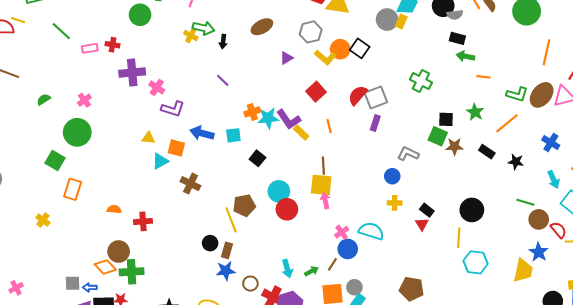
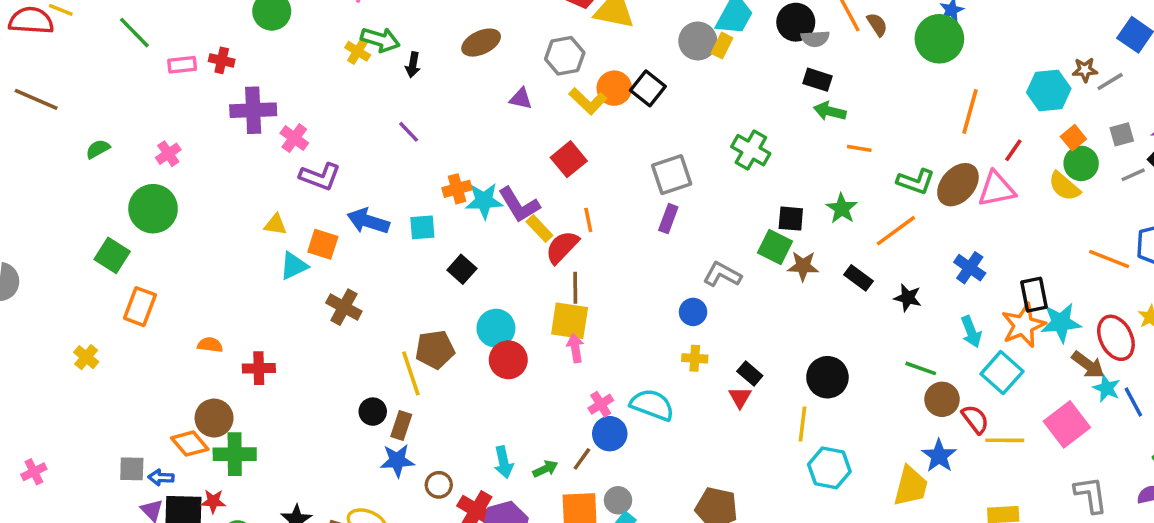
purple triangle: (286, 58) -> (521, 99), turned 40
red semicircle: (358, 95) -> (562, 247), moved

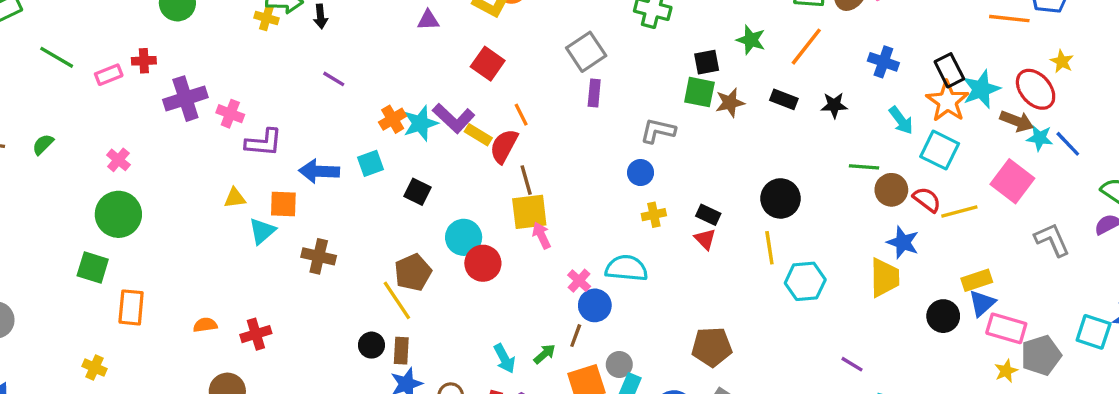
green semicircle: (98, 149) -> (43, 144), moved

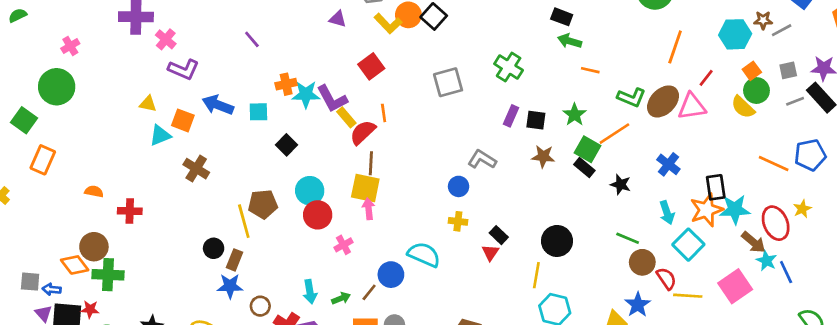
green square: (699, 92) -> (587, 149), moved
purple rectangle: (594, 93) -> (511, 116), moved
pink cross: (579, 281) -> (343, 245), moved

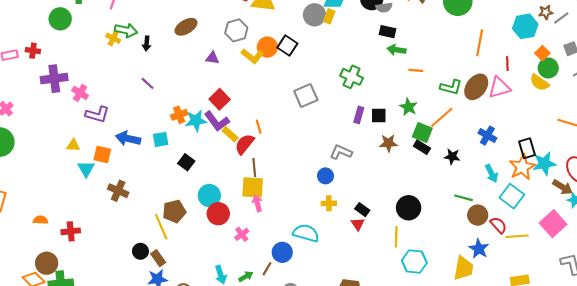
red square: (371, 66) -> (220, 99), moved
red line: (706, 78) -> (507, 64), turned -32
cyan triangle: (160, 135) -> (86, 169), turned -30
brown rectangle: (234, 260) -> (158, 258), turned -49

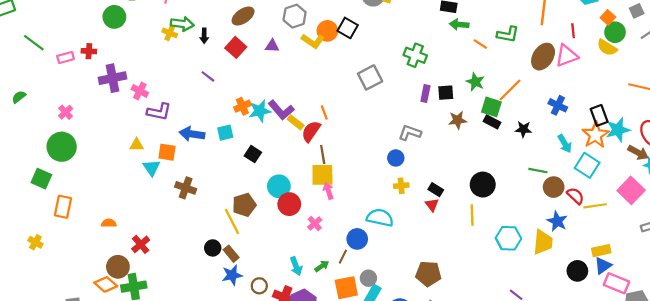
orange line: (416, 70) -> (480, 44), turned 32
green L-shape: (451, 87) -> (508, 34), moved
red square: (220, 99) -> (236, 47), moved
red cross: (71, 231) -> (141, 244), moved, turned -30
cyan hexagon: (414, 262) -> (508, 238), moved

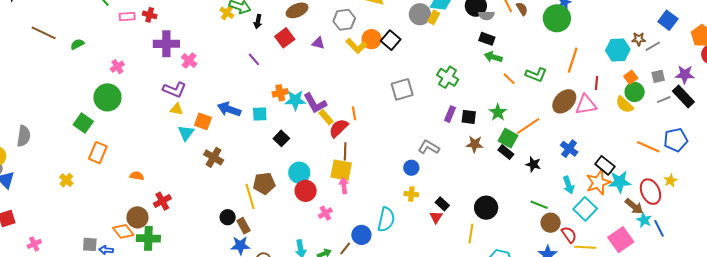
purple L-shape: (159, 112) -> (174, 90), moved
black rectangle: (599, 115) -> (605, 165), turned -42
cyan semicircle: (380, 218) -> (386, 219), turned 80

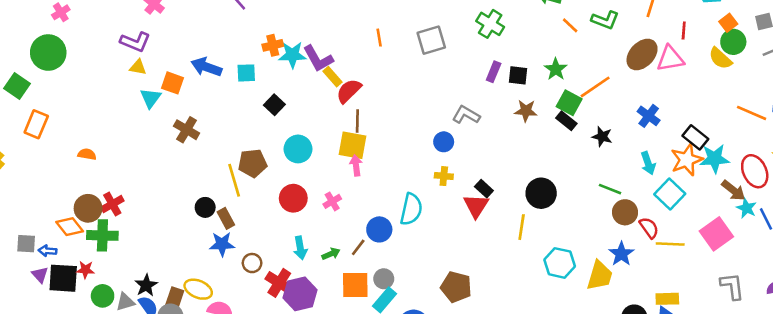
orange line: (354, 113) -> (379, 38), moved
red circle: (306, 191) -> (293, 198), moved
red cross: (162, 201) -> (112, 204), moved
red triangle: (436, 217) -> (476, 206), size x1.5

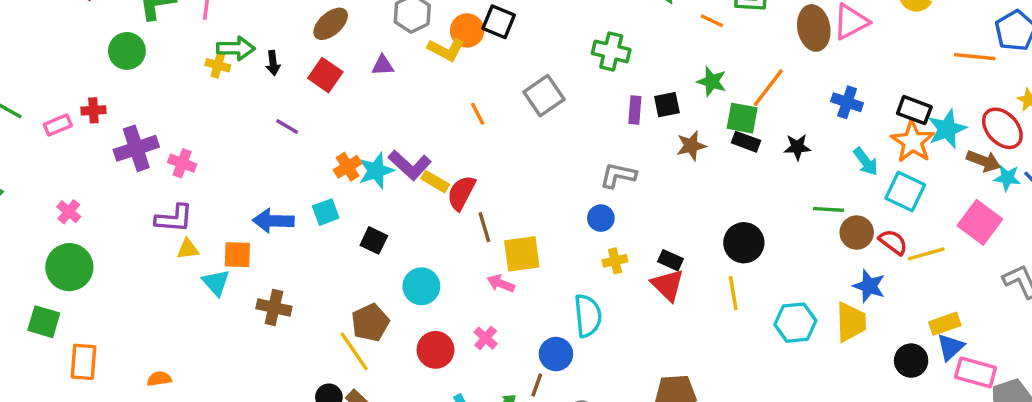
brown ellipse: (642, 55) -> (814, 28), turned -36
yellow square: (352, 145) -> (522, 254), moved
pink arrow: (356, 166) -> (501, 283), turned -42

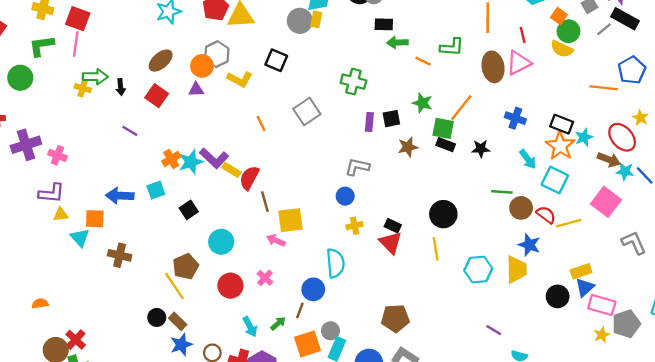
orange circle: (467, 30) -> (202, 66), moved
cyan star: (947, 129) -> (584, 137), size x0.7
black square: (374, 240) -> (189, 210), turned 30

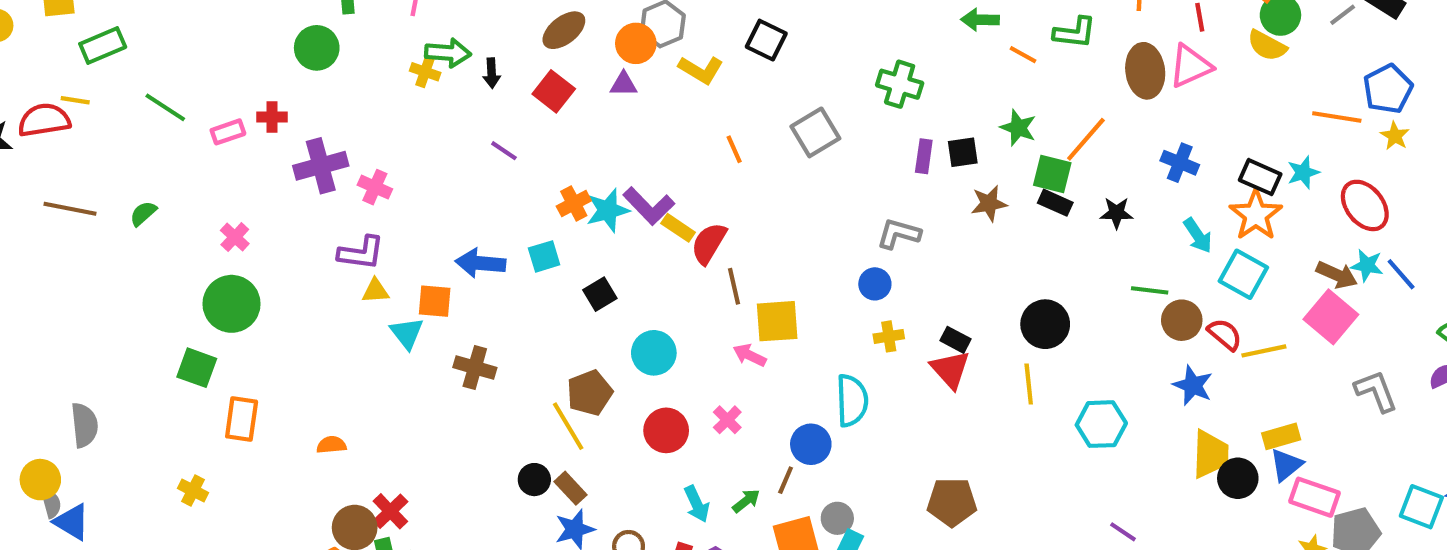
yellow star: (640, 118) -> (1395, 136), moved
cyan star: (584, 137) -> (1303, 172), moved
brown arrow: (609, 160) -> (1337, 275), moved
yellow trapezoid: (516, 269) -> (1210, 454), moved

